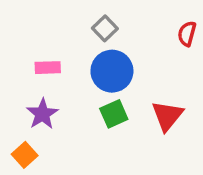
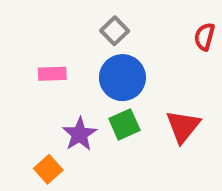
purple star: (42, 114) -> (80, 134), moved
orange square: (25, 155) -> (48, 169), moved

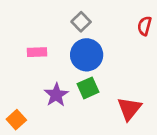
red triangle: (183, 126) -> (129, 109), moved
orange square: (48, 169) -> (16, 120), moved

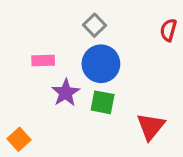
green square: (88, 88) -> (103, 102), turned 35
purple star: (56, 95) -> (66, 93), moved

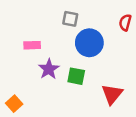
gray square: (95, 25) -> (70, 19), turned -35
blue circle: (101, 64) -> (89, 43), moved

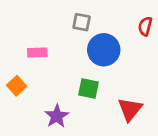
purple star: (49, 69) -> (57, 116), moved
orange square: (14, 104) -> (17, 86), moved

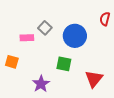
gray square: (82, 22) -> (45, 28), moved, turned 32
orange square: (17, 86) -> (12, 62), turned -32

